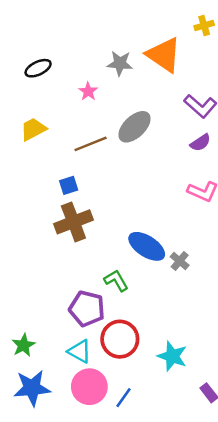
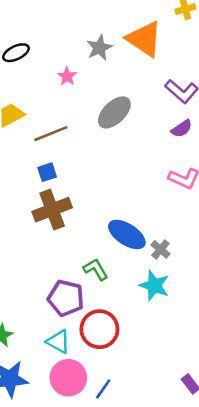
gray star: (120, 63) -> (99, 48), turned -30
brown line: (91, 144) -> (51, 134), moved
cyan star: (172, 356) -> (154, 286), moved

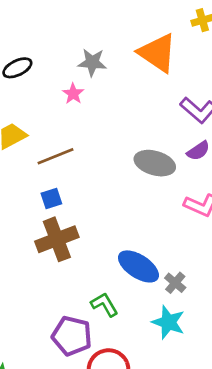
gray star: (99, 48) -> (92, 62), moved, turned 30
gray ellipse: (114, 112) -> (155, 163), moved, turned 60

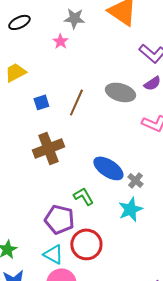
brown line: (55, 156) -> (76, 102), moved, turned -44
blue square: (51, 198) -> (41, 102), moved
cyan star: (168, 322) -> (130, 209), turned 30

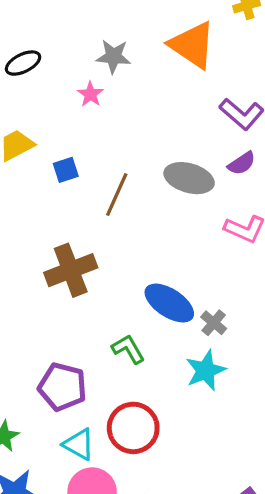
blue square: (41, 102) -> (66, 170), moved
purple pentagon: (59, 219) -> (62, 387), moved

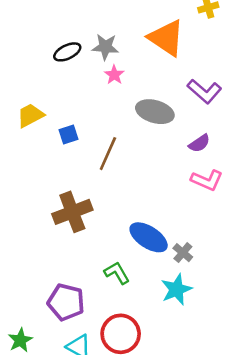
black ellipse: (23, 63) -> (67, 52), moved
pink star: (90, 94) -> (114, 75), moved
purple semicircle: (242, 163) -> (199, 143), moved
gray ellipse: (189, 178) -> (155, 112), moved

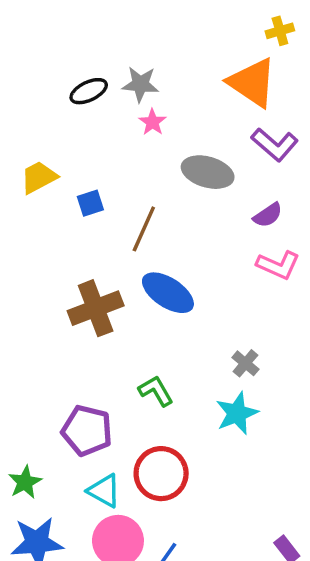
orange triangle: (166, 38) -> (252, 83), moved
blue ellipse: (149, 237) -> (168, 293), moved

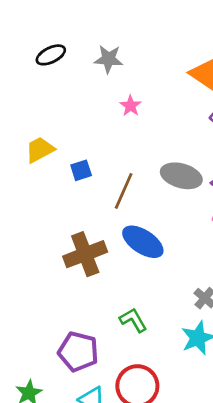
gray star: (140, 84) -> (109, 59), moved
black ellipse: (89, 91) -> (51, 55), moved
gray ellipse: (208, 172) -> (181, 176), moved

